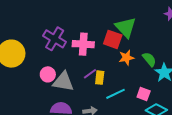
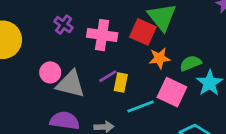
purple cross: (55, 39) -> (64, 25), size x0.6
green semicircle: (149, 59) -> (191, 63), turned -77
pink square: (144, 94) -> (172, 92), moved, size x1.5

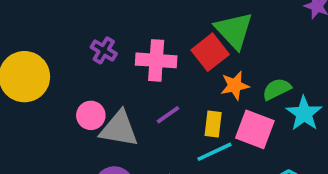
red square: (143, 32) -> (210, 52), turned 32
yellow rectangle: (121, 82) -> (213, 124), moved

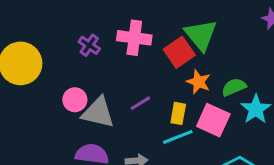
pink cross: (156, 60) -> (134, 38), moved
orange star: (235, 86) -> (199, 82), turned 30

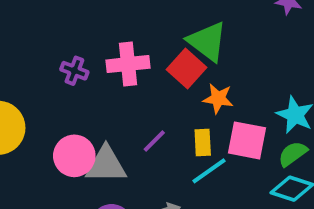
purple cross: (89, 45) -> (74, 71), moved
green semicircle: (234, 87) -> (293, 154), moved
pink circle: (75, 100) -> (74, 156), size x1.4

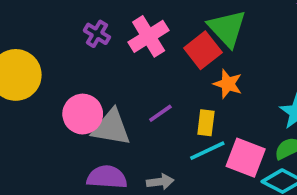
pink cross: (128, 64) -> (149, 36), turned -36
pink square: (247, 140) -> (246, 158), moved

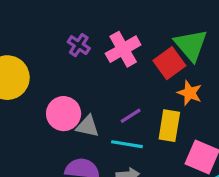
yellow rectangle: (206, 123) -> (169, 126), size x1.4
gray triangle: (111, 128) -> (88, 126), size x0.7
cyan line: (207, 151) -> (127, 144), moved, turned 32

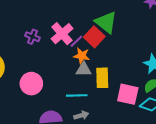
orange star: (190, 93) -> (82, 56), moved
purple line: (131, 116) -> (76, 41), moved
gray triangle: (88, 126) -> (84, 69), moved

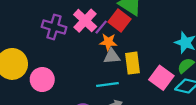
purple cross: (32, 37) -> (54, 27), size x1.5
pink circle: (31, 84) -> (42, 80), moved
pink square: (128, 94) -> (161, 78), turned 30

